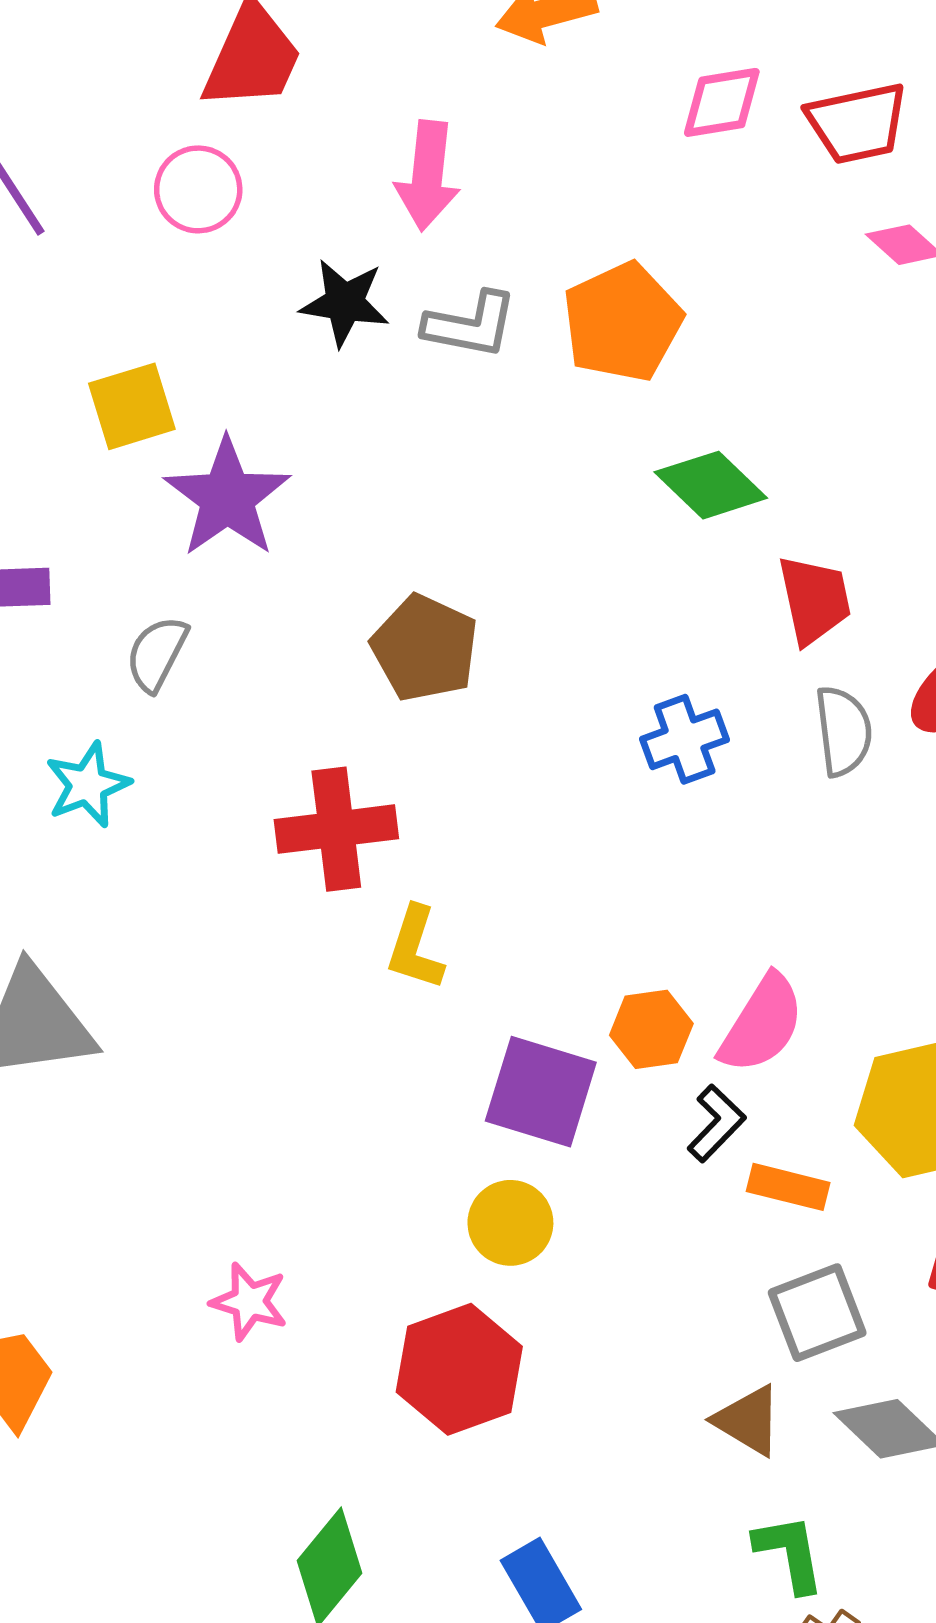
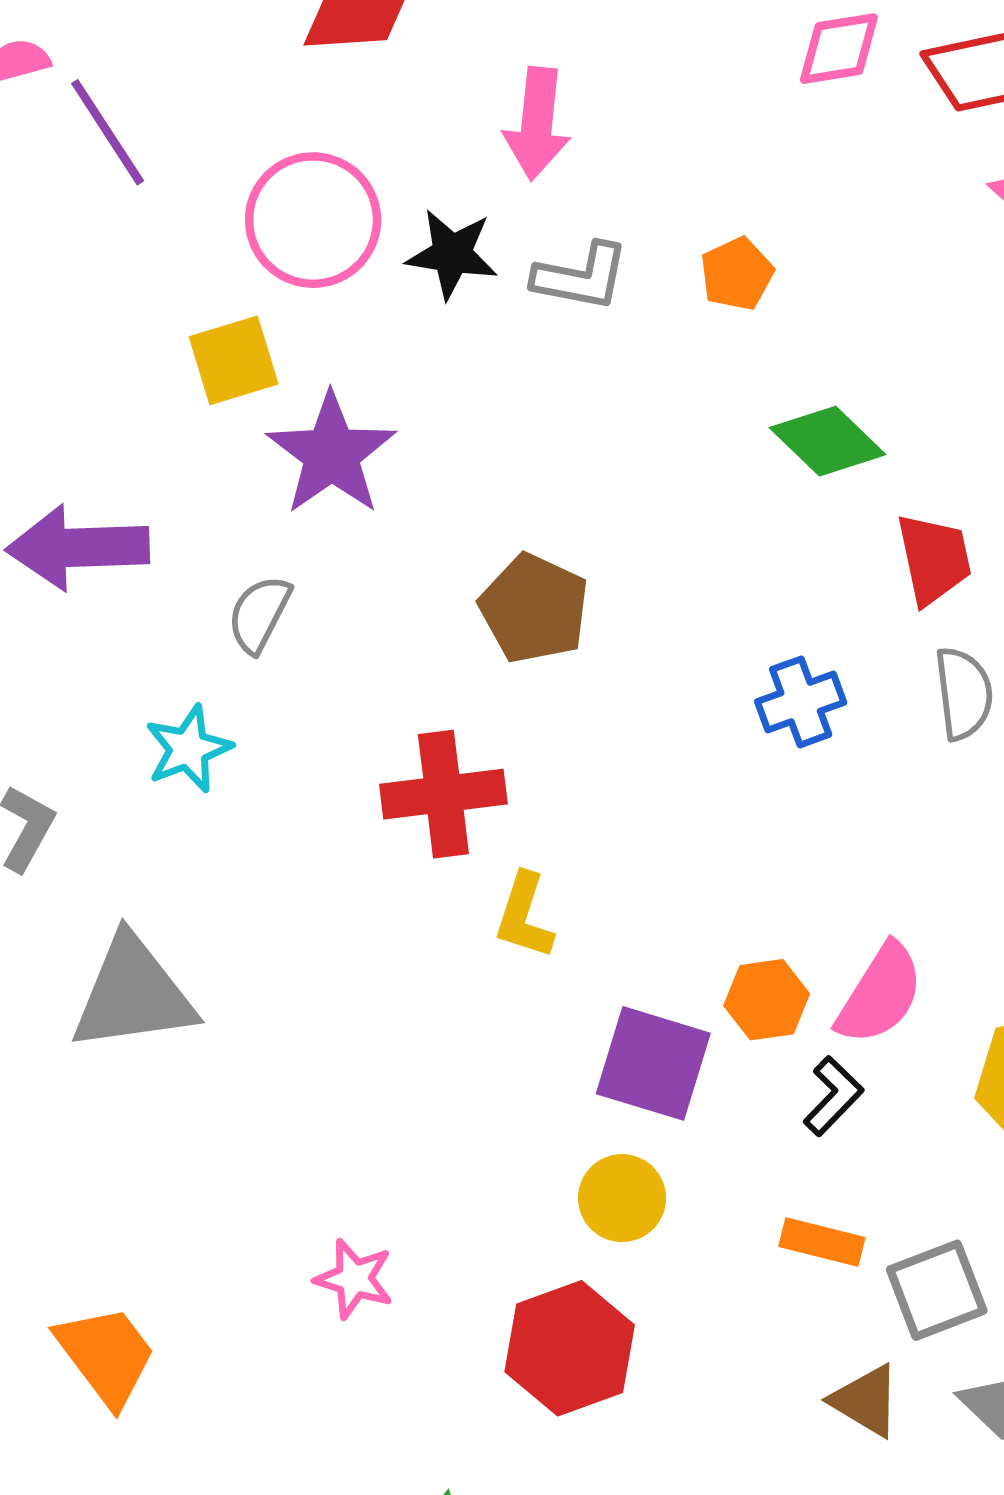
pink circle: (198, 189) -> (313, 220), moved, size x1.5
orange pentagon: (622, 322) -> (737, 274), size x0.6
orange rectangle: (788, 1187) -> (822, 1242), moved

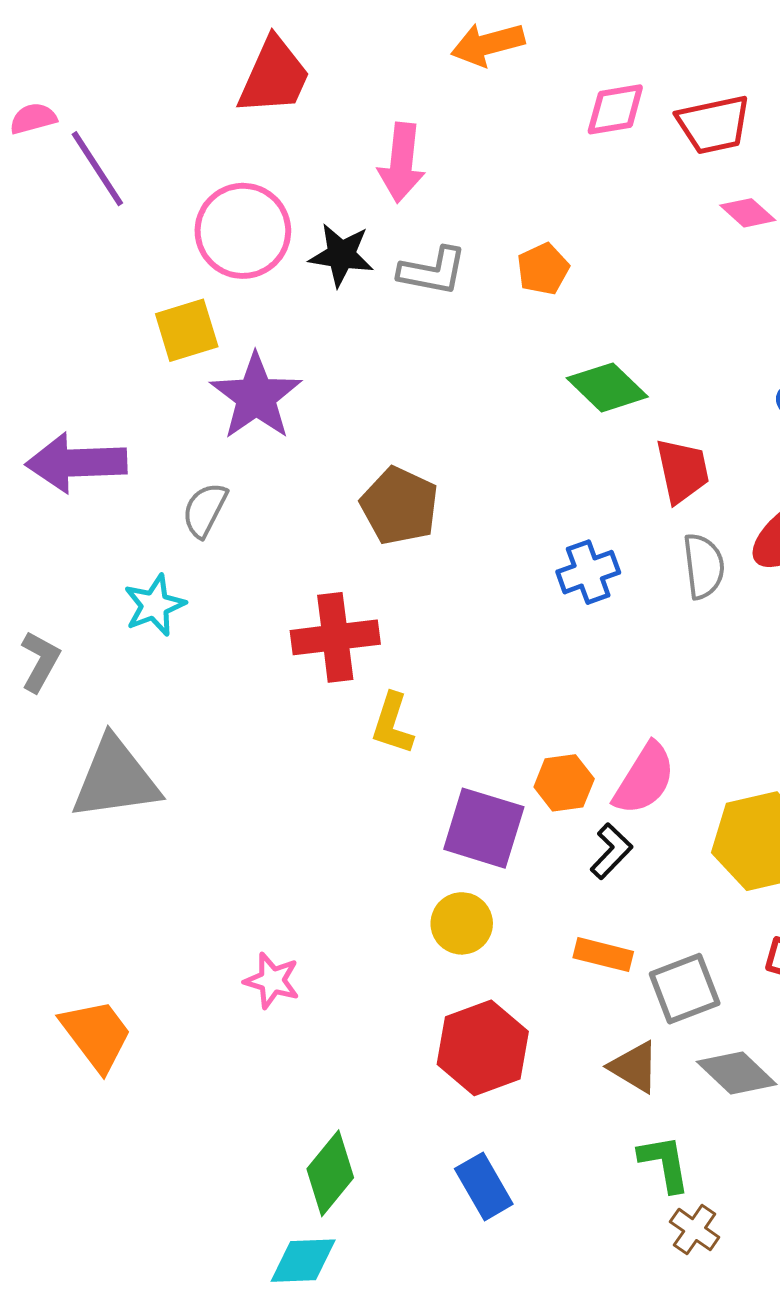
red hexagon: (570, 1348) -> (483, 1048), moved

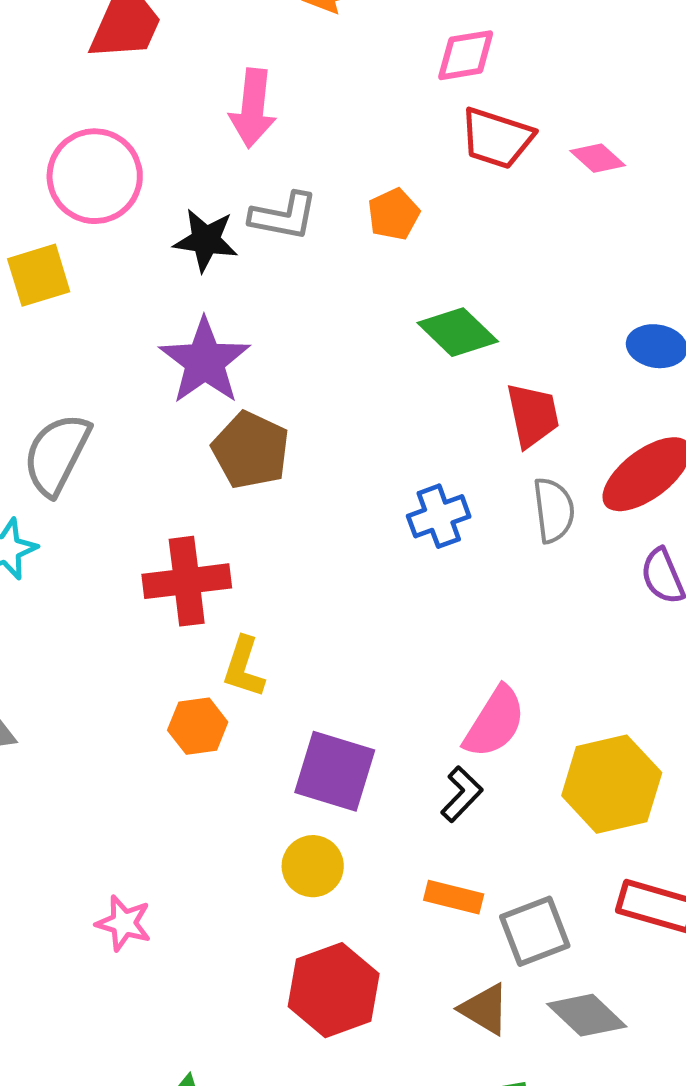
red trapezoid: (714, 124) -> (497, 138), moved, turned 30
black star: (341, 255) -> (206, 240), moved
purple star: (256, 396) -> (205, 361), moved
gray semicircle: (205, 510) -> (57, 454), size x1.5
orange hexagon: (564, 783) -> (198, 726), moved

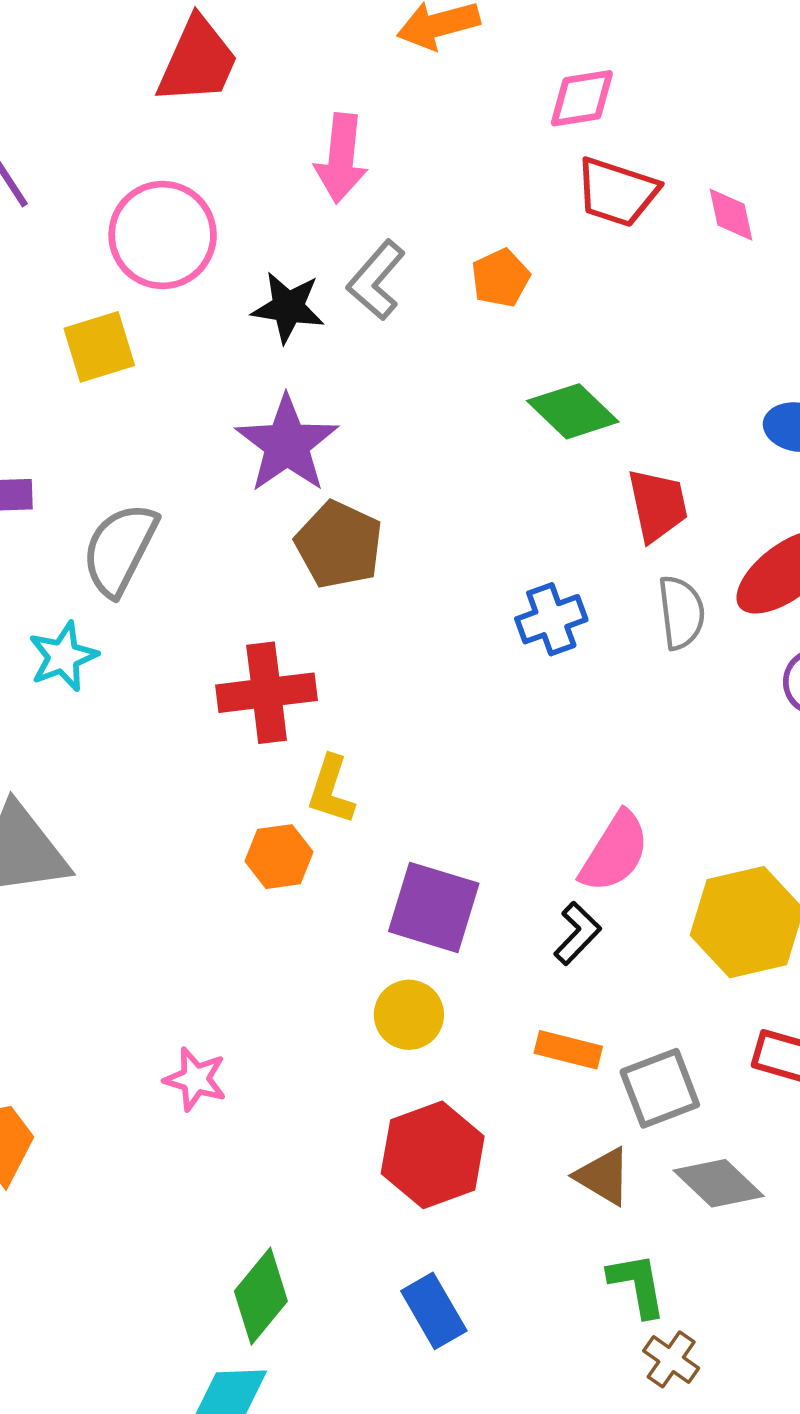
pink diamond: (598, 158) -> (731, 215), turned 36
gray L-shape: (284, 216) -> (376, 280), turned 120

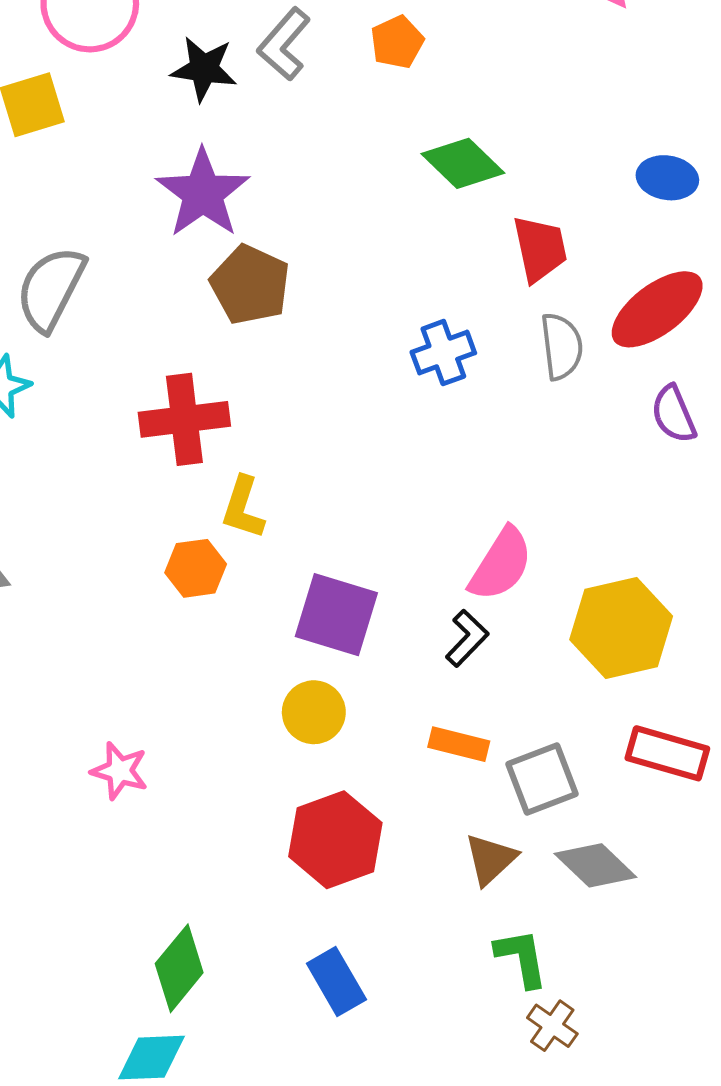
brown triangle: (603, 1176) -> (491, 859), turned 46

